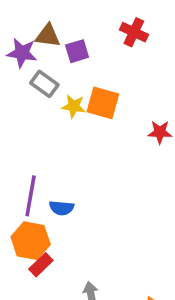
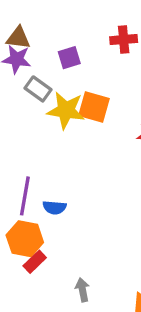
red cross: (134, 32) -> (124, 40), turned -30
brown triangle: (48, 36) -> (18, 38), moved
yellow star: (74, 106) -> (66, 110), size x1.6

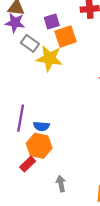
orange square: (94, 107) -> (66, 36), moved, turned -35
orange hexagon: (25, 239) -> (39, 146), moved

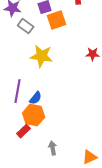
yellow star: (49, 58) -> (42, 56), moved
blue semicircle: (41, 126) -> (36, 98), turned -56

